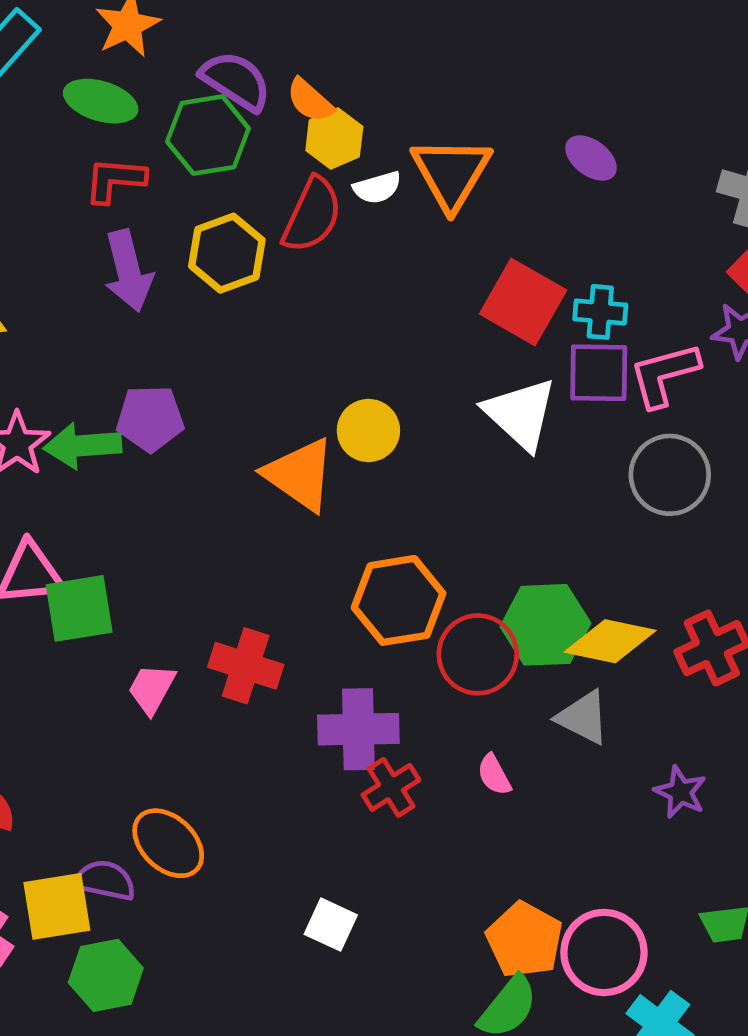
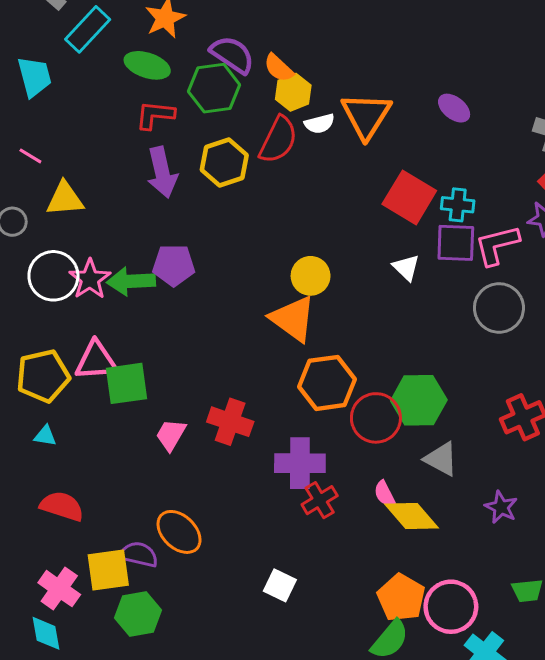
white triangle: (520, 414) -> (406, 268), size x0.6
orange triangle: (300, 475) -> (293, 319), moved
yellow diamond: (610, 641) -> (412, 516), moved, turned 36

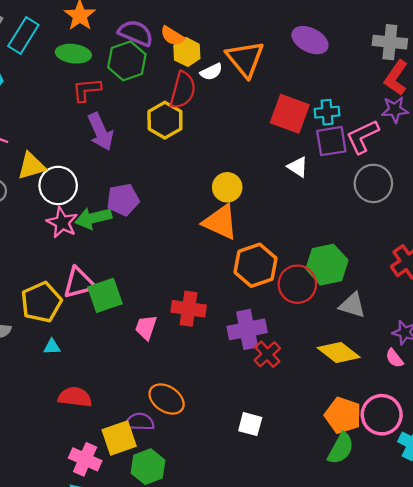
purple ellipse: (454, 108) -> (310, 40), size x1.4
yellow hexagon: (224, 163) -> (165, 120), moved
white circle: (53, 276) -> (58, 185), moved
pink semicircle: (384, 494) -> (394, 358), moved

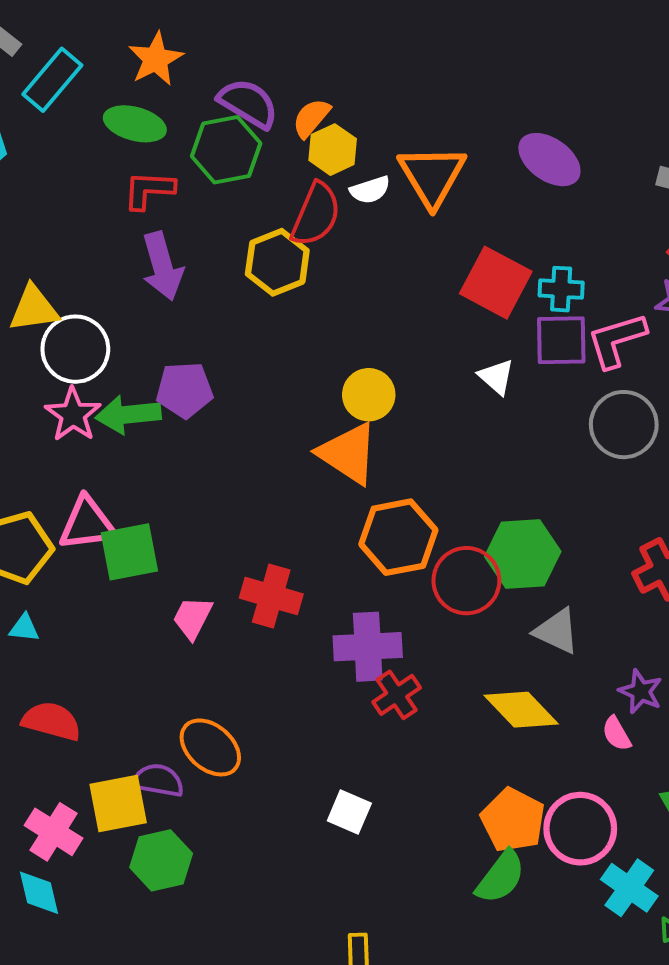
orange semicircle: (172, 36) -> (311, 118), turned 90

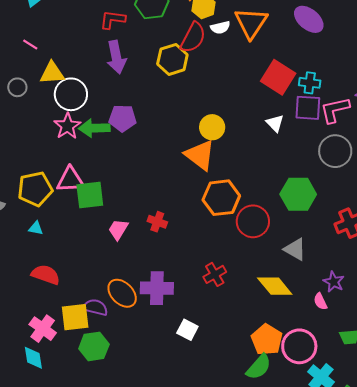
green hexagon: (523, 554) -> (298, 194), moved
red cross: (271, 596) -> (157, 222), size x0.7
purple cross: (368, 647) -> (157, 288), moved

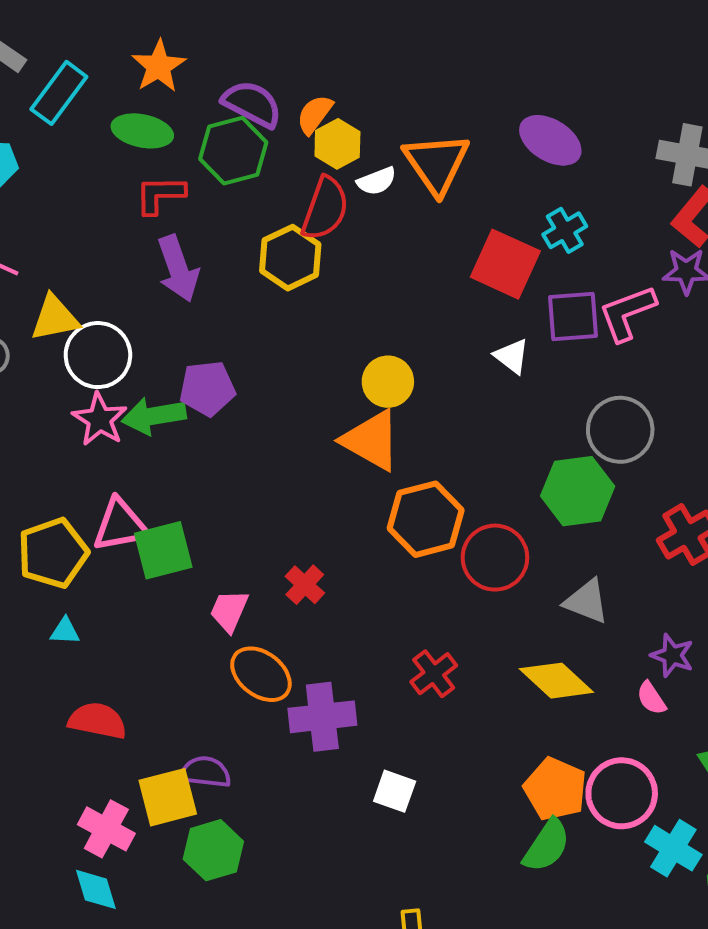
cyan cross: (310, 83) -> (565, 230), moved, turned -30
gray circle: (335, 151) -> (620, 430), moved
red cross: (157, 222) -> (305, 585), turned 30
orange ellipse: (122, 293) -> (261, 674), moved

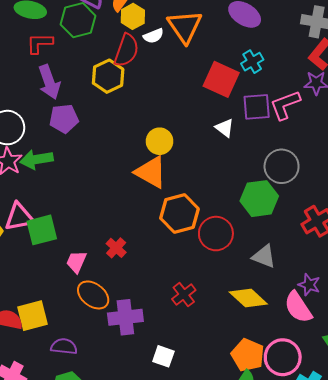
purple pentagon: (207, 388) -> (64, 119), moved
pink semicircle: (651, 698) -> (298, 307), size x1.8
yellow square: (168, 797) -> (33, 316), moved

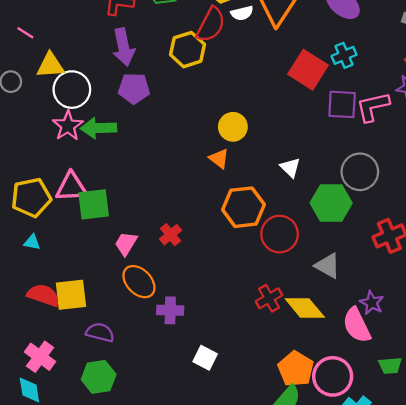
white triangle: (225, 128) -> (290, 168), moved
orange triangle: (151, 172) -> (219, 159), size x0.6
red cross: (184, 295) -> (269, 298), moved
purple cross: (125, 317) -> (170, 310), size x0.7

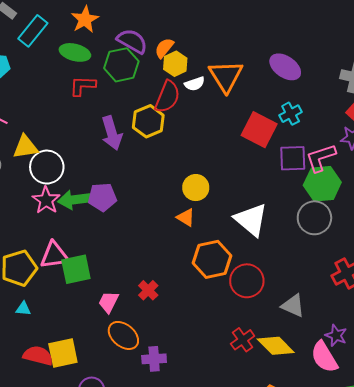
purple arrow: (124, 47) -> (112, 133), moved
purple pentagon: (134, 88) -> (102, 197), moved
white triangle: (290, 168) -> (251, 220), size x1.8
green hexagon: (331, 203) -> (322, 184), moved

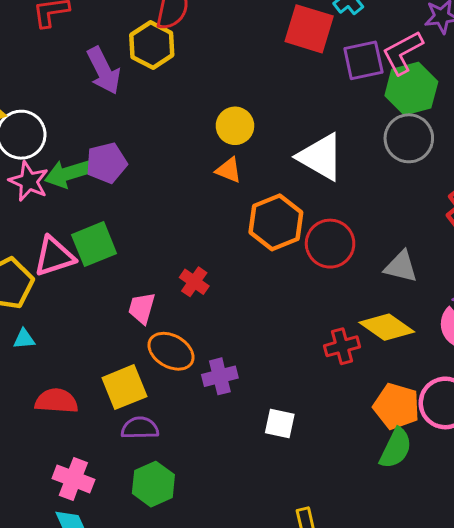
green square: (76, 269) -> (94, 244), moved
red cross: (243, 340) -> (342, 346), moved, turned 30
yellow square: (63, 353) -> (124, 387), moved

